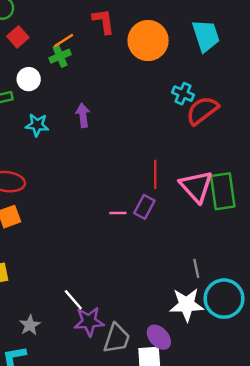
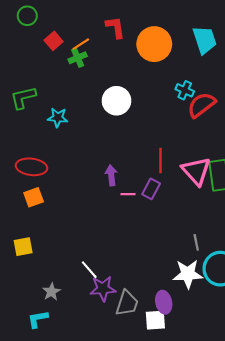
red square: (18, 37) -> (54, 41), moved
white circle: (29, 79) -> (116, 101), moved, size x1.4
purple arrow: (83, 115) -> (111, 175), moved
purple ellipse: (159, 337) -> (164, 302), turned 30

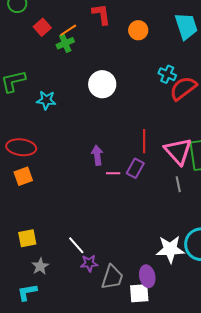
orange circle: (154, 44) -> (138, 30), size x0.6
gray line: (196, 242) -> (178, 184), moved
yellow square: (23, 247) -> (27, 238), moved
purple star: (103, 289) -> (89, 263), size x0.7

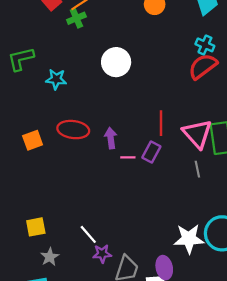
cyan cross: (167, 74) -> (205, 45), moved
red ellipse: (21, 147) -> (73, 130), moved
orange square: (23, 176) -> (33, 140), moved

